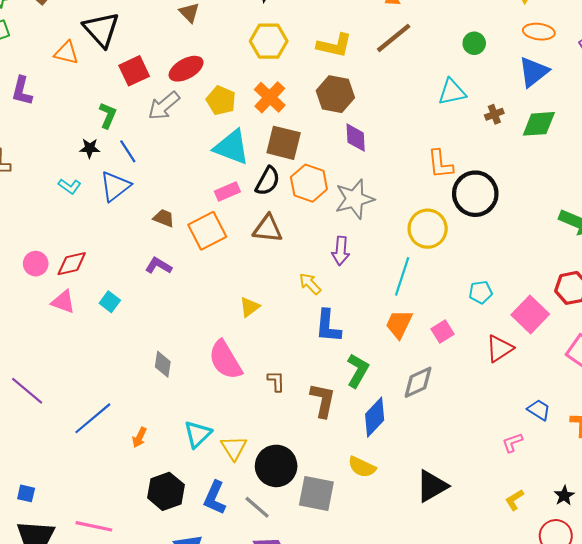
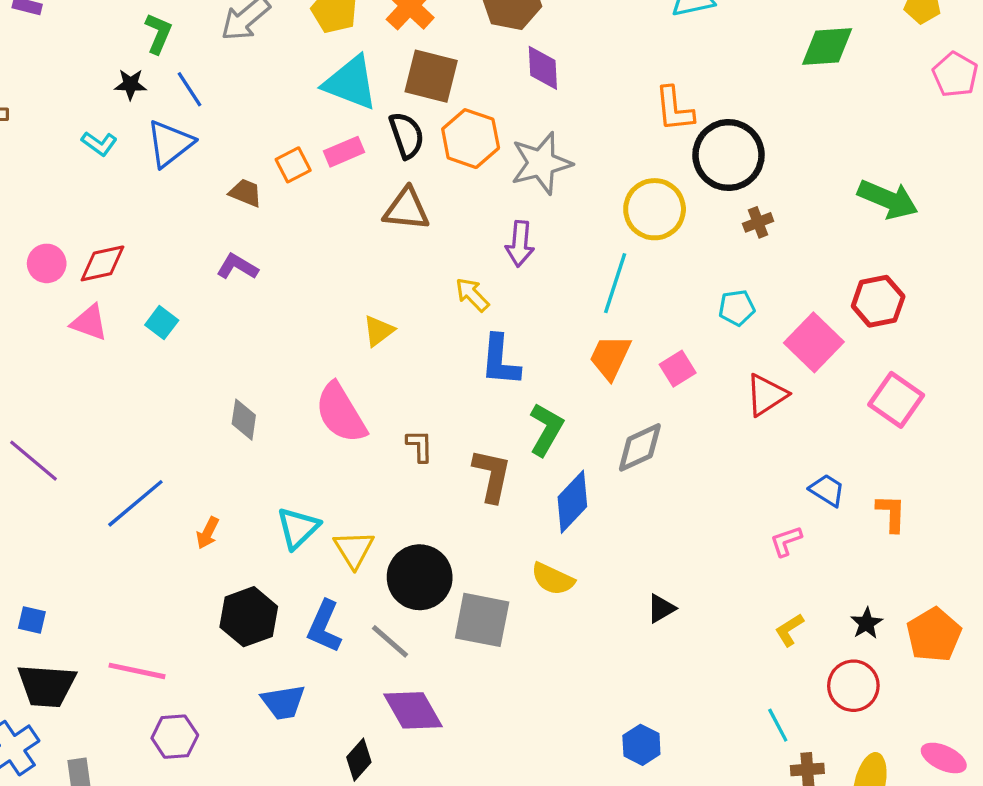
brown cross: (494, 114) -> (758, 222), moved
black semicircle: (268, 181) -> (406, 135), turned -48
orange square: (207, 231) -> (293, 165), moved, size x0.6
black triangle: (432, 486) -> (661, 608), size x0.6

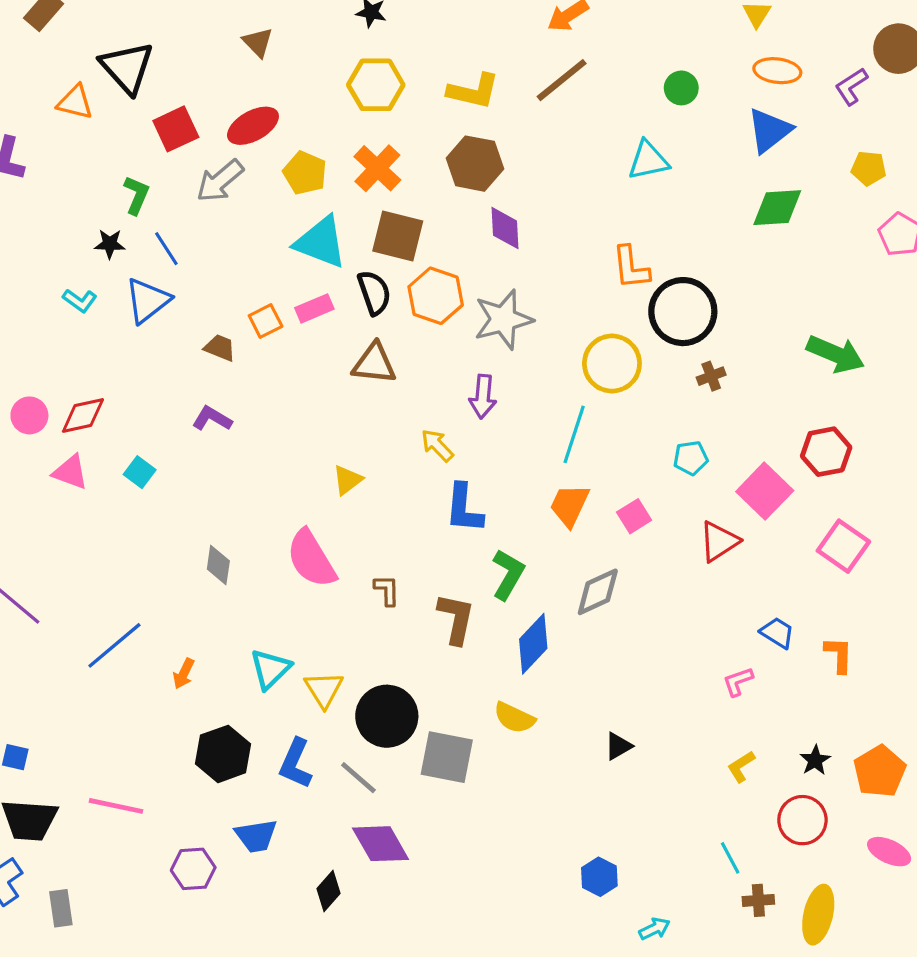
purple hexagon: (175, 737) -> (193, 869), moved
pink ellipse: (944, 758) -> (889, 852), moved

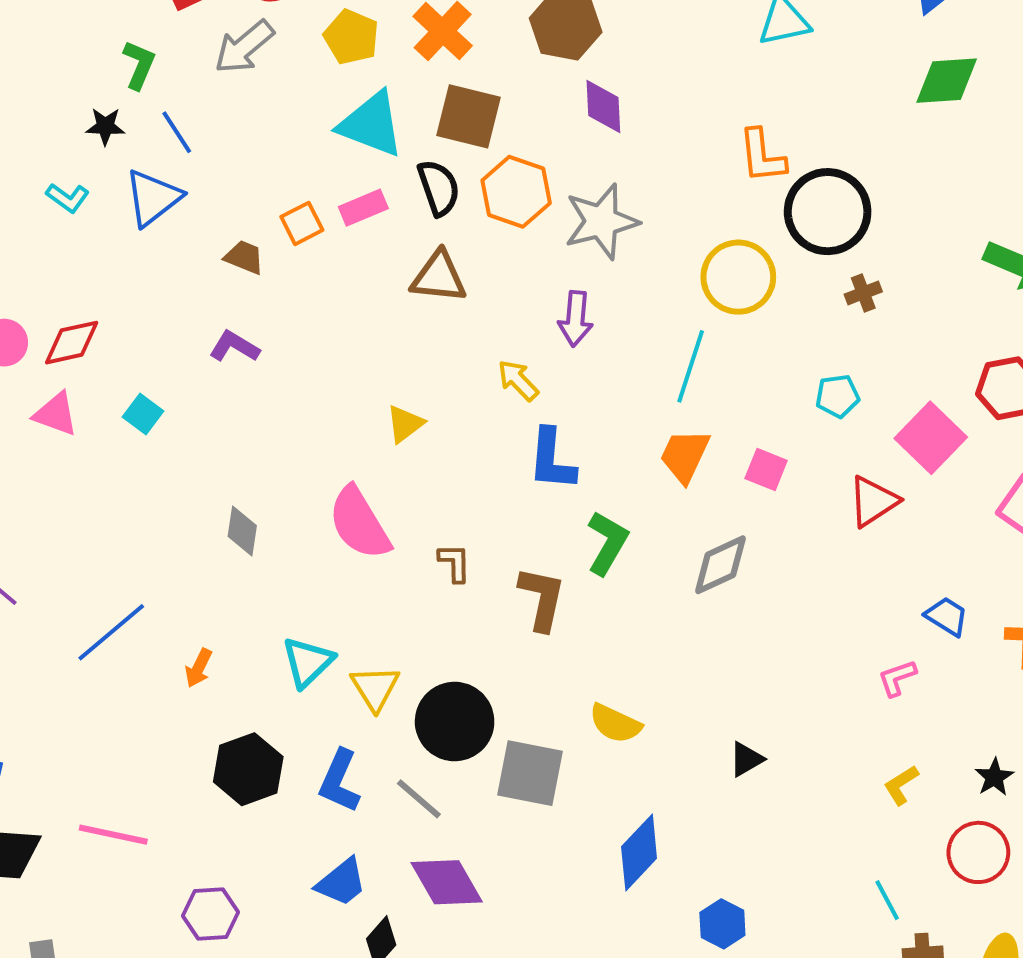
pink square: (634, 516) -> (766, 470), turned -36
blue diamond: (533, 644) -> (639, 852), moved
blue trapezoid: (256, 836) -> (341, 882), moved, turned -30

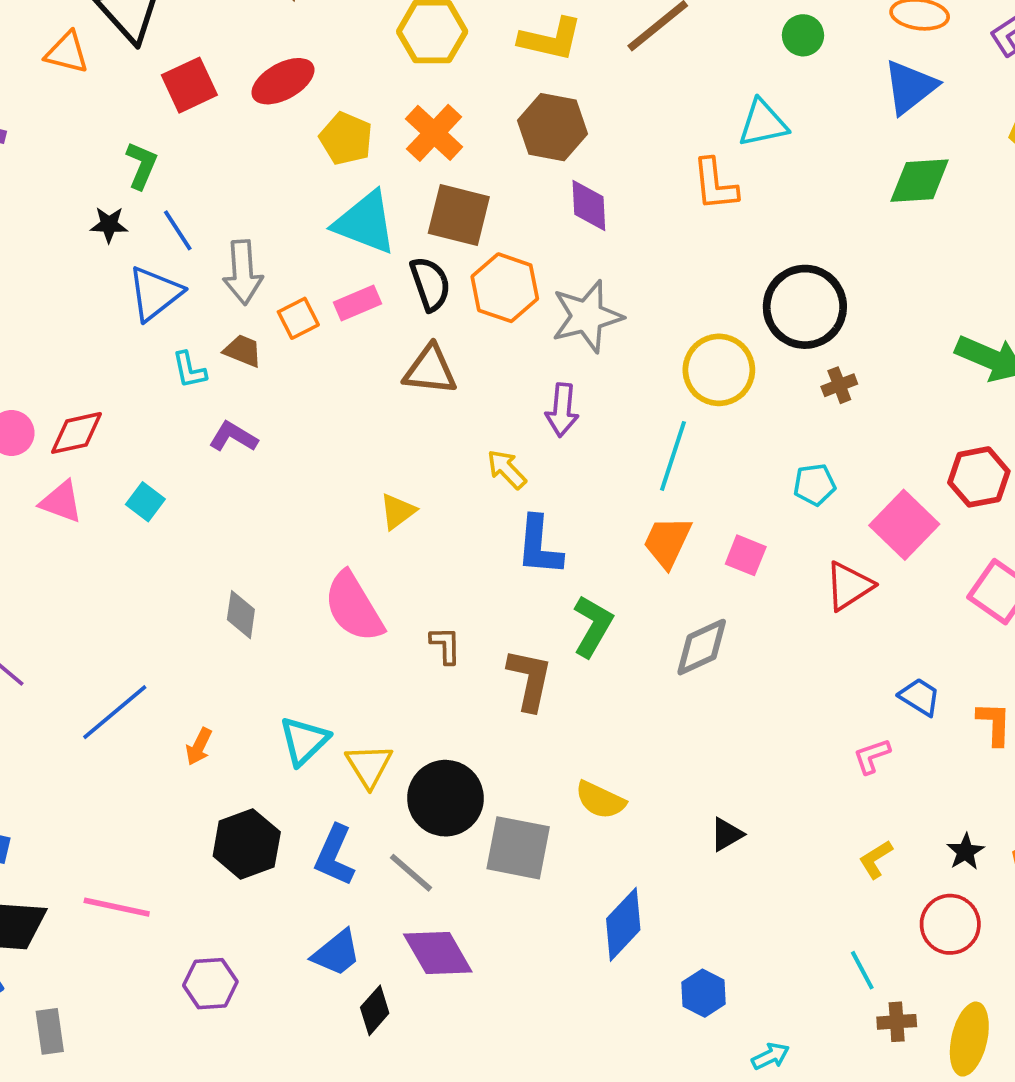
gray arrow: (244, 47) -> (243, 272), moved, turned -54
orange L-shape: (762, 156) -> (715, 184), moved
cyan L-shape: (68, 198) -> (189, 370), moved, turned 42

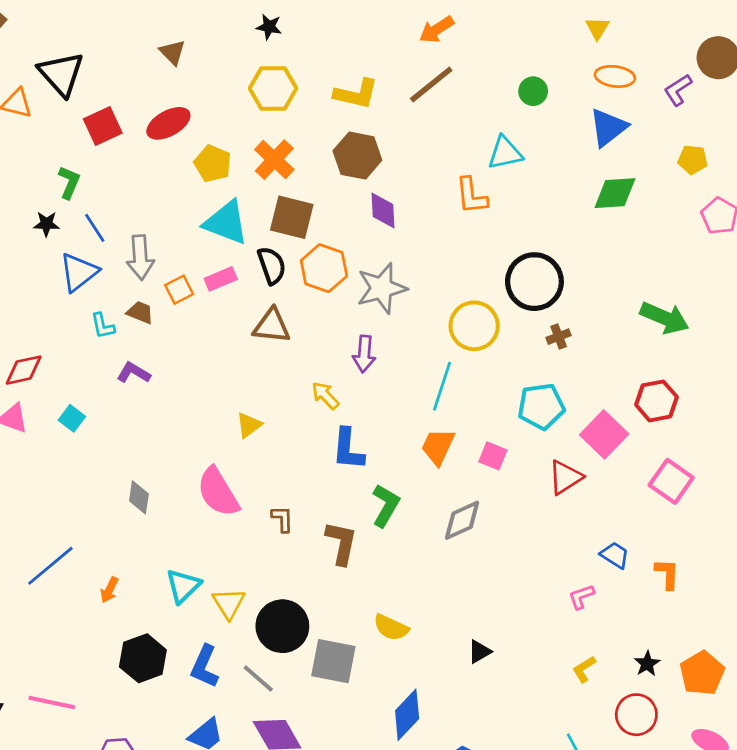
cyan pentagon: (814, 485) -> (541, 406), size x1.6

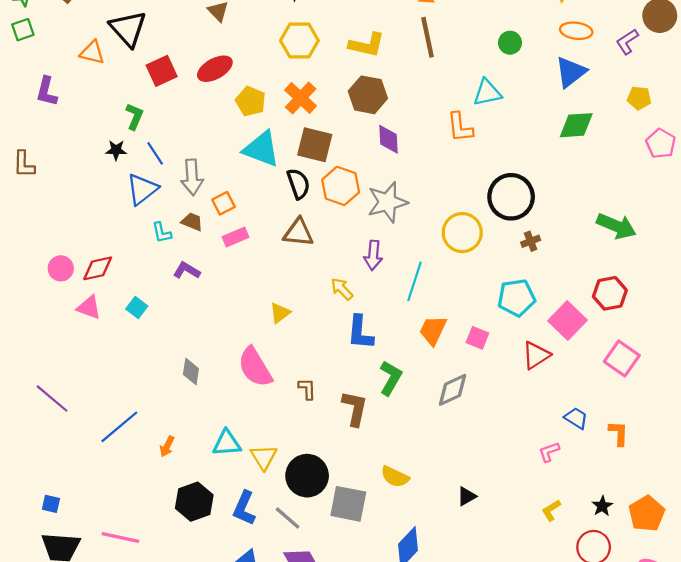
brown line: (431, 84) -> (428, 37), turned -63
pink rectangle: (221, 279) -> (235, 237), moved
cyan line: (442, 386) -> (415, 281), moved
cyan triangle: (183, 586) -> (227, 443), turned 40

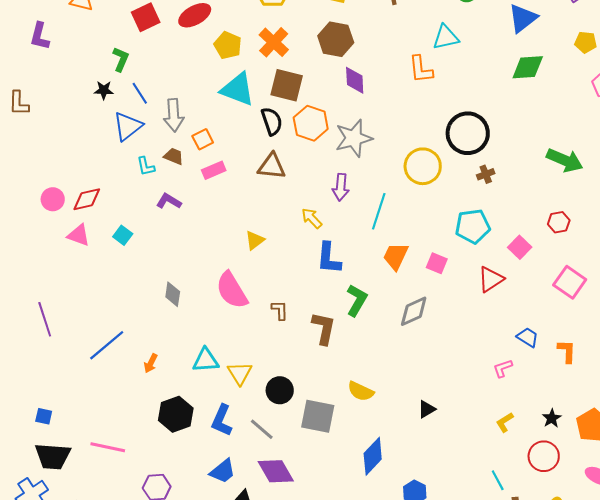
red hexagon: (610, 293) -> (559, 222), size x0.7
pink square: (568, 320) -> (520, 247), size x0.7
purple line: (52, 399) -> (45, 319), turned 32
black circle: (307, 476) -> (280, 390), size x0.7

